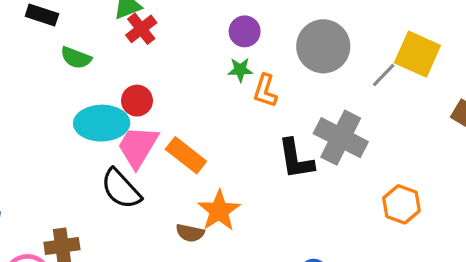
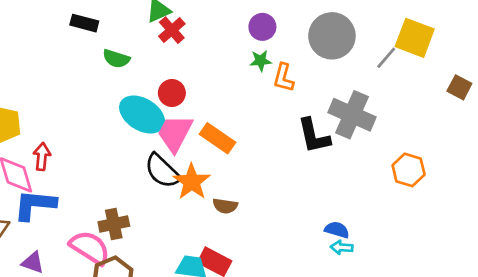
cyan ellipse: (102, 123) -> (142, 115), turned 36
orange star: (219, 211) -> (192, 182), moved

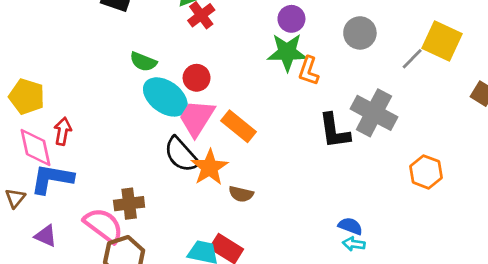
gray circle: (332, 36) -> (360, 33), size x0.7
green semicircle: (116, 59) -> (143, 62), moved
green star: (261, 61) -> (287, 52), size x1.8

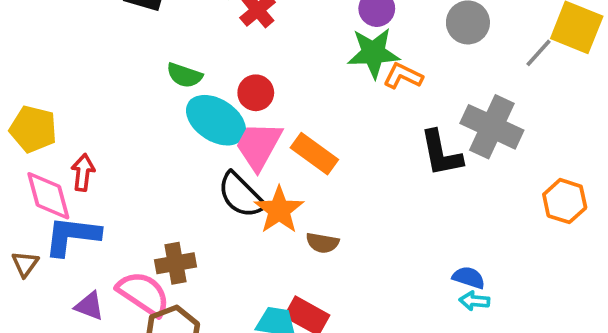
orange L-shape: (309, 71) -> (403, 76), turned 100
purple triangle: (46, 236) -> (89, 306), moved

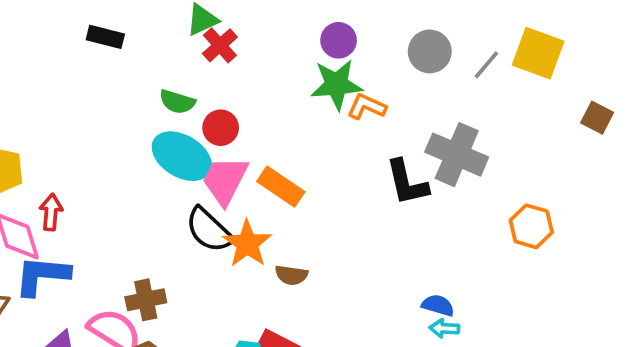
gray line: (539, 53) -> (486, 65), moved
green semicircle: (184, 75) -> (177, 102), moved

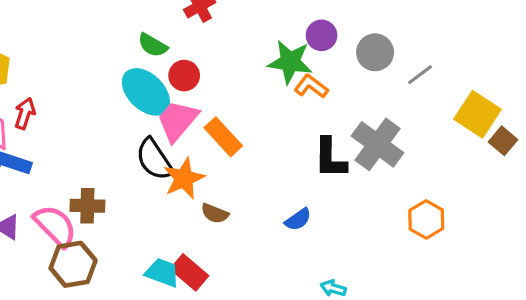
purple circle: (339, 40) -> (322, 35), moved
yellow square: (538, 53) -> (477, 114), moved
blue semicircle: (438, 305) -> (298, 219), moved, turned 116

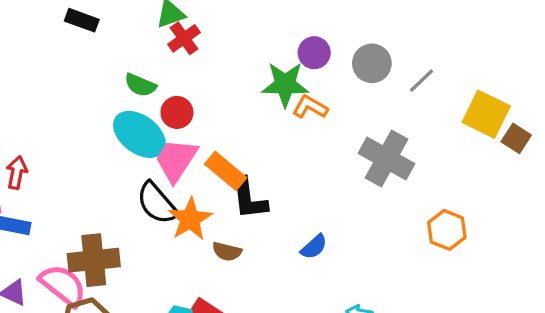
black L-shape: (330, 158) -> (249, 198), moved
brown cross: (87, 206) -> (94, 260), size x1.4

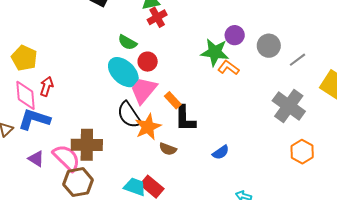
gray cross: (387, 158) -> (289, 106), moved
orange rectangle: (226, 171) -> (173, 100), size x0.7

